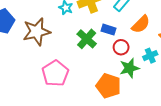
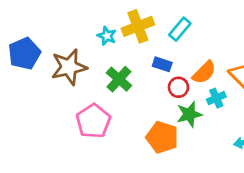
orange semicircle: (141, 24) -> (204, 72), moved
green cross: (87, 39) -> (119, 79), moved

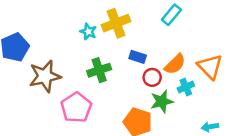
cyan rectangle: (180, 29) -> (171, 15), moved
brown star: (69, 67) -> (45, 76), moved
green cross: (119, 79) -> (99, 70), turned 30

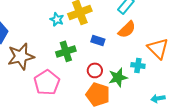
orange semicircle: (175, 64) -> (127, 29), moved
red circle: (152, 77) -> (95, 70), moved
cyan cross: (186, 87) -> (138, 65), turned 32

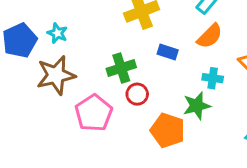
cyan star: (57, 19) -> (57, 33), moved
cyan cross: (138, 65) -> (213, 78), moved
red circle: (95, 70) -> (137, 94), moved

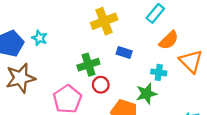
orange semicircle: (210, 36) -> (169, 40), moved
brown star: (56, 75) -> (20, 78), moved

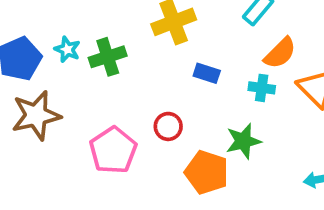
green cross: (88, 65) -> (108, 57), moved
cyan cross: (159, 72) -> (262, 88), moved

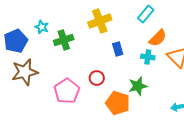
cyan star: (67, 49) -> (42, 27), moved
blue rectangle: (207, 73) -> (118, 49), turned 56

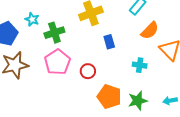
cyan cross: (148, 57) -> (140, 65), moved
green star: (138, 86) -> (138, 101), moved
pink pentagon: (67, 91) -> (57, 62), moved

